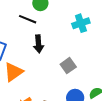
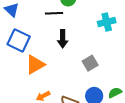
black line: (28, 19) -> (54, 13), turned -30

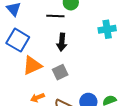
gray square: (90, 63) -> (60, 72), moved

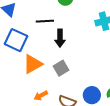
black line: (55, 16) -> (45, 21), moved

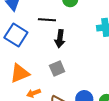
orange triangle: (33, 64) -> (20, 73), moved

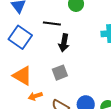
orange triangle: (20, 73) -> (22, 76), turned 50

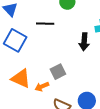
black arrow: (64, 43) -> (84, 42), moved
orange arrow: (35, 96) -> (42, 87), moved

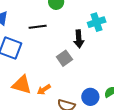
gray square: (58, 72) -> (64, 58), moved

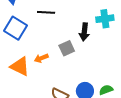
orange arrow: (44, 90) -> (41, 58), moved

